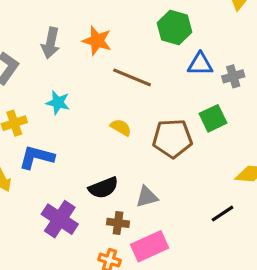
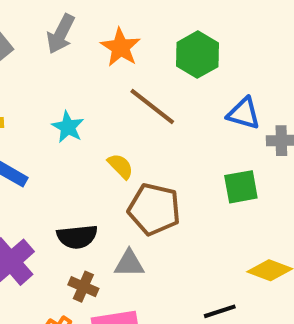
green hexagon: (174, 28) -> (197, 55), moved
cyan star: (58, 103) -> (68, 127), moved
brown pentagon: (172, 138) -> (154, 209), moved

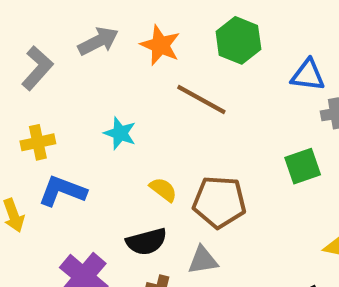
gray arrow: (61, 34) -> (98, 41), turned -135
blue triangle: (244, 113) -> (308, 75), moved
yellow semicircle: (120, 166) -> (163, 190), moved

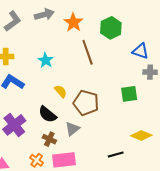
brown line: (201, 99) -> (88, 52), turned 30
black semicircle: (147, 242) -> (47, 114), turned 42
gray triangle: (203, 260) -> (72, 129), turned -42

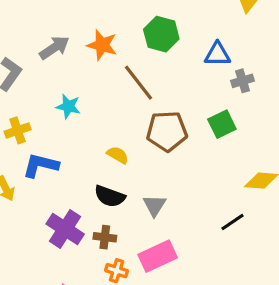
cyan star: (46, 60) -> (68, 106), moved
brown pentagon: (86, 103) -> (167, 131), moved
brown cross: (49, 139) -> (105, 237), moved

